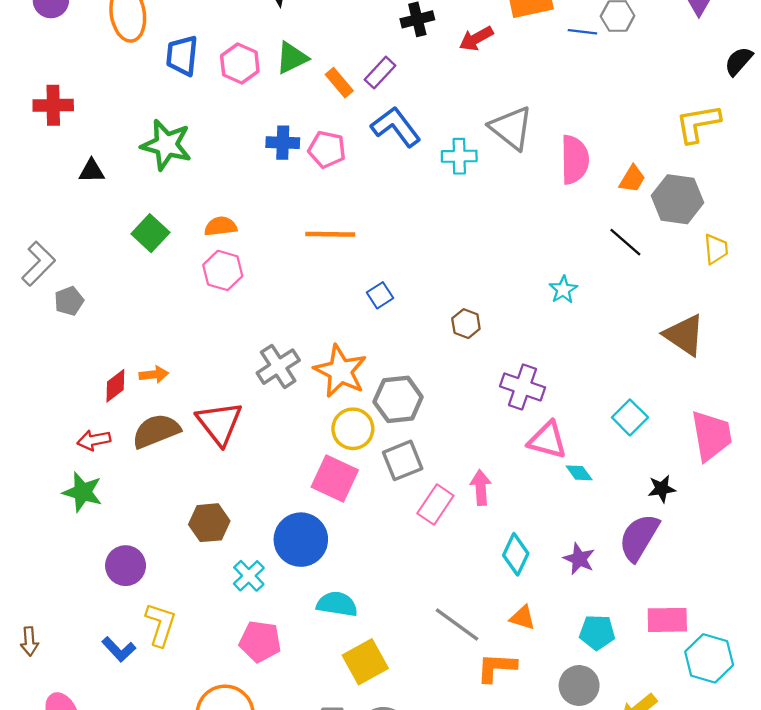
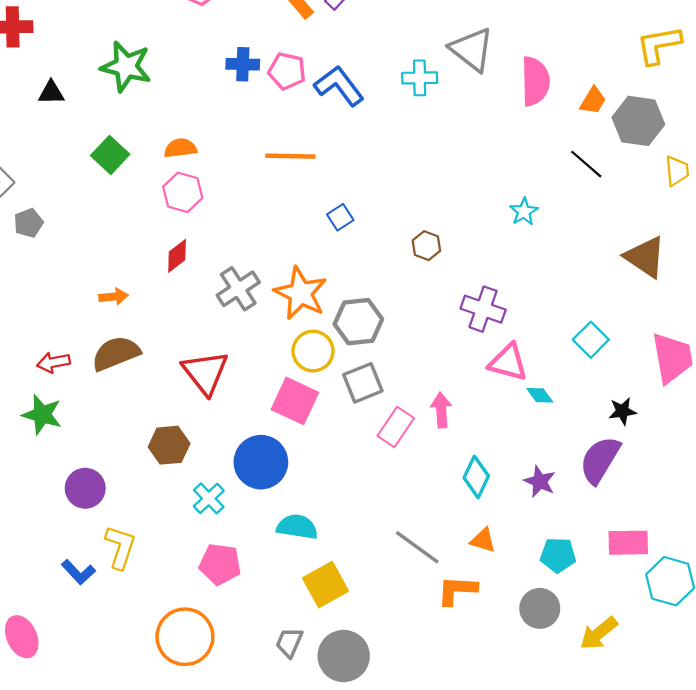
blue L-shape: (396, 127) -> (339, 86), moved
red diamond: (115, 386) -> (177, 256), moved
red triangle: (219, 423) -> (205, 373), moved

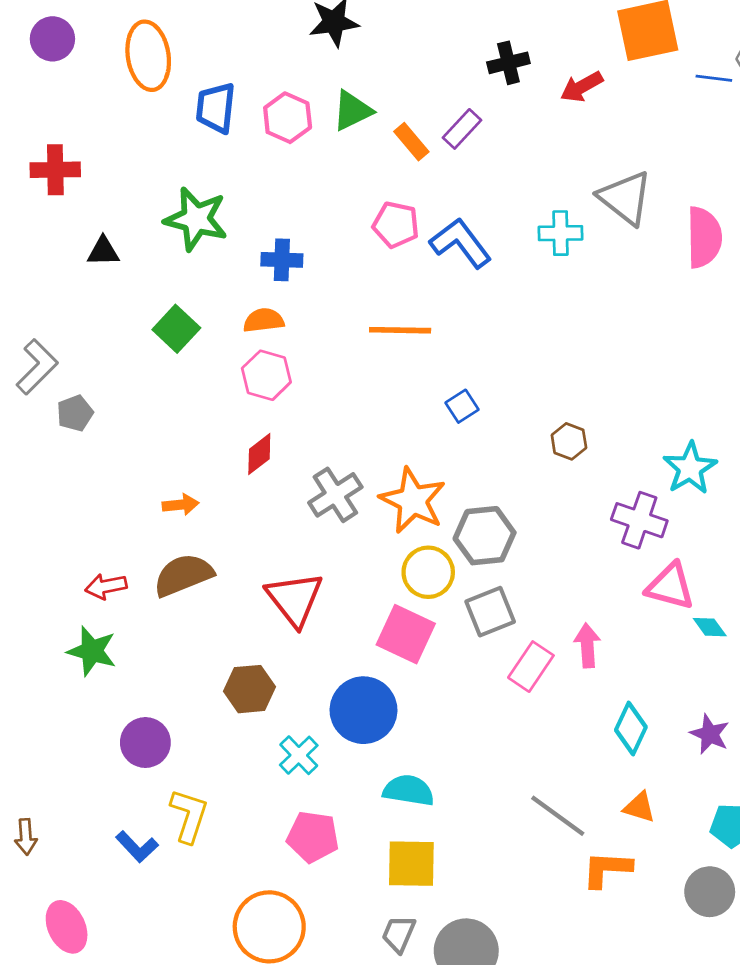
blue cross: (243, 64) -> (282, 260), moved
cyan star: (524, 212) -> (690, 468), moved, size x1.5
yellow square: (326, 585) -> (411, 864), moved, turned 30

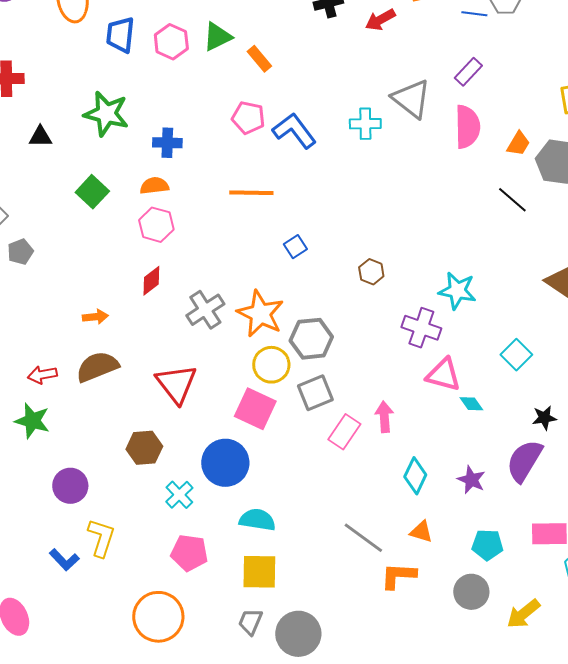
purple rectangle: (462, 129) -> (468, 72), moved
cyan star: (690, 468) -> (457, 291), turned -30

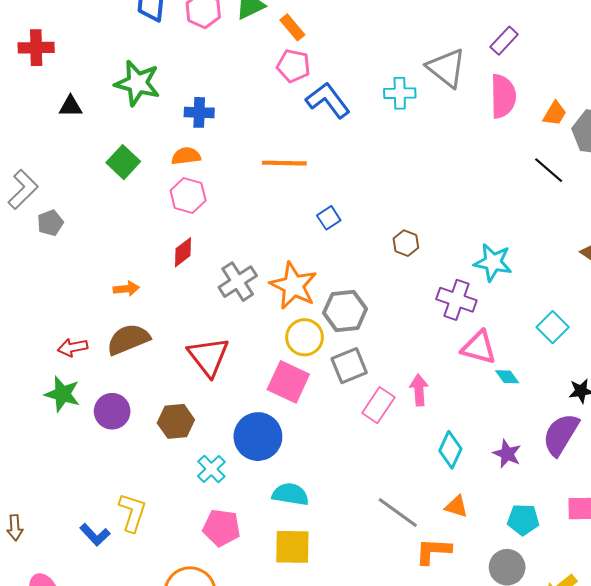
pink pentagon: (248, 118) -> (293, 66), moved
purple circle: (70, 486) -> (112, 411), moved

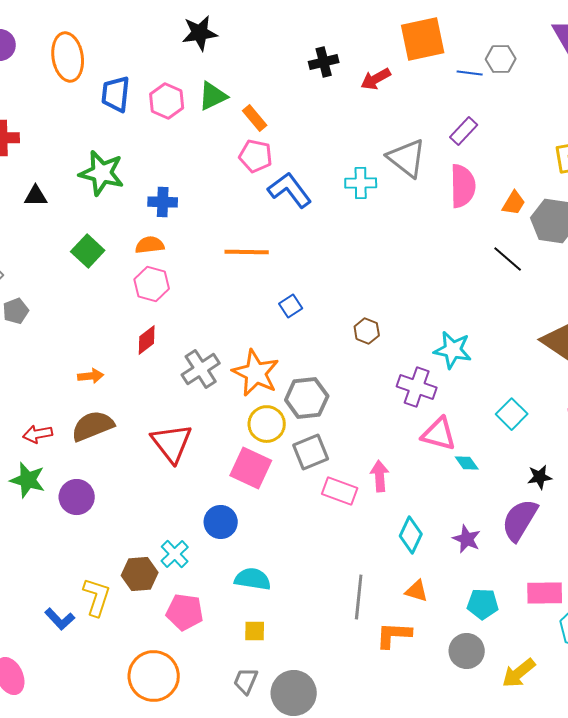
pink rectangle: (378, 405) -> (340, 491), turned 76
brown hexagon: (176, 421) -> (140, 574), moved
blue circle: (258, 437) -> (221, 522), size x0.7
gray line: (398, 513) -> (359, 597), turned 60
yellow square: (292, 547) -> (255, 631), size x0.6

